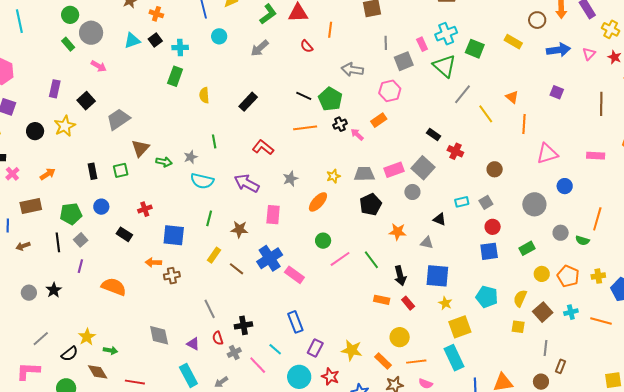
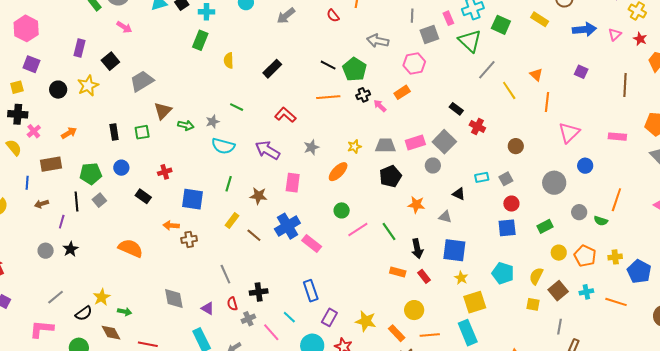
green line: (214, 141) -> (237, 107), turned -56
pink triangle: (547, 154) -> (569, 133), turned -30
purple line: (80, 266) -> (62, 222), moved

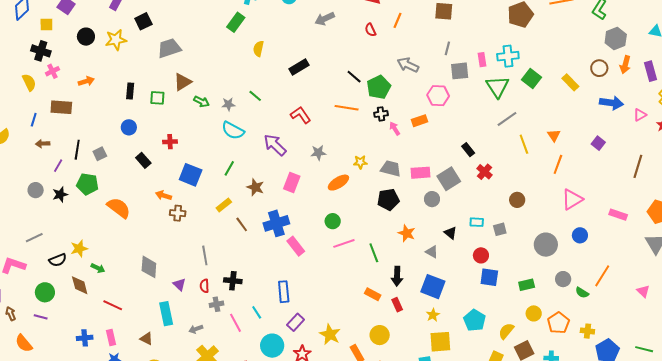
green pentagon: (91, 174) -> (87, 184), moved
red circle: (511, 204) -> (481, 255), moved

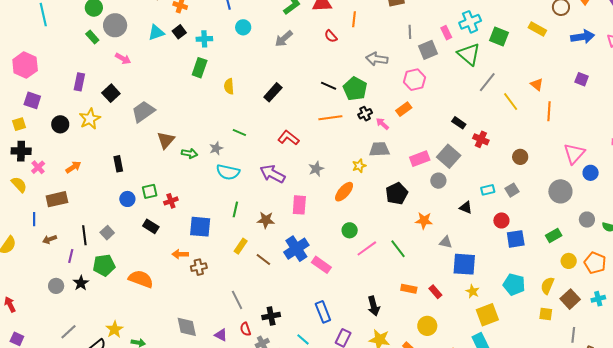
green square: (157, 98) -> (150, 191), moved
gray trapezoid: (391, 168) -> (379, 149), moved
pink triangle: (572, 199) -> (574, 154), moved
gray triangle: (432, 252) -> (446, 242), moved
black arrow: (397, 276) -> (374, 306), moved

